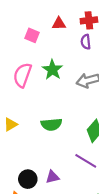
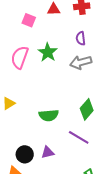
purple semicircle: (86, 42) -> (81, 38), moved
green semicircle: (51, 124) -> (49, 115), moved

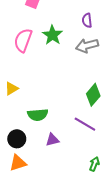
green semicircle: (49, 115) -> (38, 115), moved
black circle: (25, 154) -> (17, 139), moved

